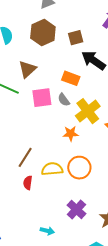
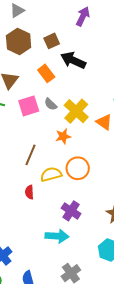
orange rectangle: (71, 78) -> (46, 73), moved, turned 42
brown line: (25, 157) -> (31, 155), moved
purple cross: (76, 209) -> (71, 211), moved
cyan arrow: (47, 231) -> (57, 236), size x1.6

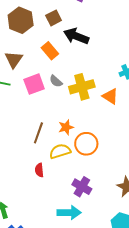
yellow cross: (76, 111) -> (82, 87), turned 35
orange star: (63, 136) -> (66, 127), moved

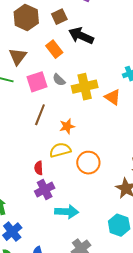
brown line: (38, 133) -> (40, 115), moved
orange circle: (86, 144) -> (88, 163), moved
purple cross: (82, 187) -> (45, 190), moved, turned 30

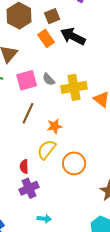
orange rectangle: (54, 49) -> (46, 38), moved
yellow semicircle: (60, 150) -> (46, 150), turned -40
cyan arrow: (67, 212) -> (44, 219), moved, size x0.6

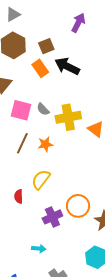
pink square: (27, 80) -> (21, 110), turned 30
orange star: (55, 126) -> (45, 144), moved
orange circle: (74, 163) -> (78, 206), moved
purple cross: (29, 188) -> (52, 217), moved

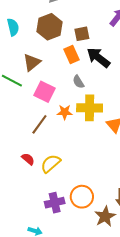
gray semicircle: (43, 109) -> (78, 82), moved
orange star: (45, 144) -> (65, 112), moved
red semicircle: (19, 196) -> (28, 159), moved, turned 120

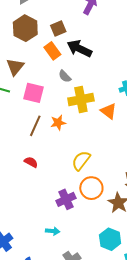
orange star: (65, 112) -> (58, 123), moved
yellow semicircle: (51, 164) -> (81, 161), moved

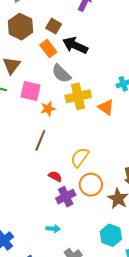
brown square: (58, 29) -> (54, 26), turned -35
gray semicircle: (65, 76) -> (61, 74), size x1.5
orange star: (58, 123) -> (48, 109), moved
brown line: (35, 126) -> (40, 140), moved
red semicircle: (31, 162) -> (55, 176), moved

